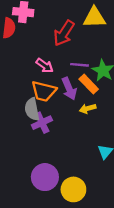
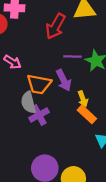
pink arrow: (45, 66) -> (12, 62), moved
orange rectangle: (89, 84) -> (87, 114), moved
yellow arrow: (88, 109) -> (83, 99), turned -91

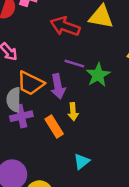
red arrow: (55, 26) -> (65, 26), turned 65
orange rectangle: (87, 114) -> (54, 126), moved

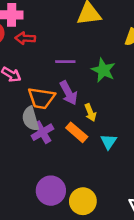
red arrow: (65, 26) -> (25, 38), moved, size x0.7
purple line: (74, 64) -> (65, 62), moved
cyan triangle: (82, 161) -> (109, 142), moved

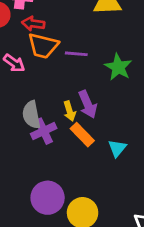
purple arrow: (69, 93) -> (88, 104), moved
orange trapezoid: (41, 98) -> (43, 46), moved
yellow arrow: (90, 113) -> (70, 111), moved

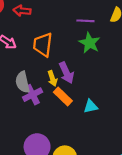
orange trapezoid: (43, 46) -> (43, 45), moved, turned 85
purple line: (76, 54) -> (85, 21), moved
cyan triangle: (117, 148) -> (91, 106), turned 40

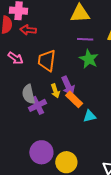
orange rectangle: (63, 96) -> (74, 99), moved

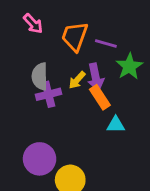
purple line: (85, 39) -> (106, 44), moved
green star: (89, 59) -> (129, 66), moved
yellow arrow: (55, 91) -> (77, 80), turned 48

